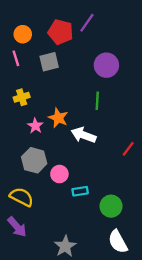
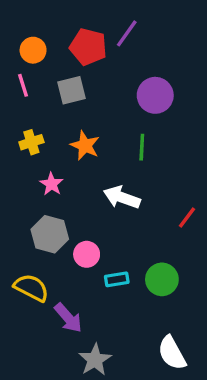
orange star: (58, 118) -> (85, 146), moved
green circle: (111, 206) -> (162, 279), moved
purple arrow: (17, 227) -> (68, 318), moved

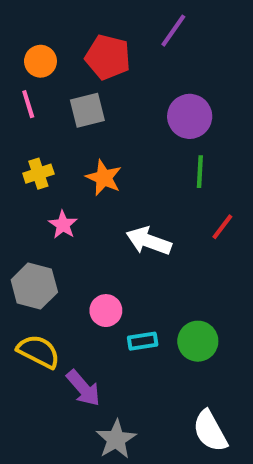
purple line: (127, 33) -> (173, 31), moved
green line: (142, 147) -> (200, 172), moved
red line: (187, 217) -> (222, 227), moved
gray hexagon: (50, 234) -> (34, 286), moved

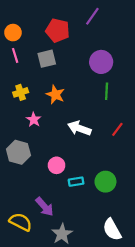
orange circle: (40, 61) -> (13, 33), moved
red line: (222, 227) -> (117, 129), moved
yellow semicircle: (38, 351) -> (21, 222), moved

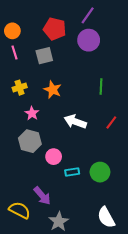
purple circle: (101, 62) -> (89, 40), moved
gray hexagon: (18, 152) -> (30, 141), moved

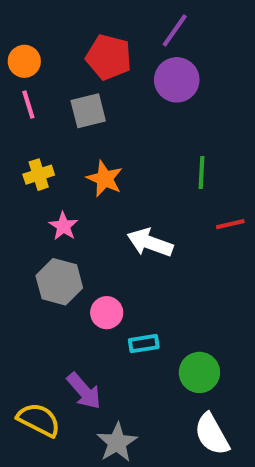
red line: (111, 123) -> (230, 224), moved, turned 40
green circle: (100, 172) -> (199, 372), moved

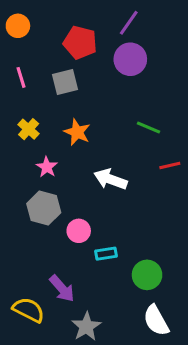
orange circle: (24, 61) -> (18, 26), moved
green line: (201, 173) -> (149, 128), turned -70
yellow cross: (39, 175) -> (29, 129), turned -30

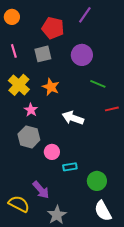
purple circle: (130, 59) -> (82, 55), moved
yellow cross: (29, 129) -> (19, 85), size x1.5

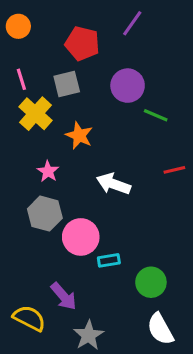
green line: (98, 84) -> (156, 115), moved
yellow cross: (19, 85) -> (35, 114), moved
pink circle: (52, 152) -> (81, 237), size x1.5

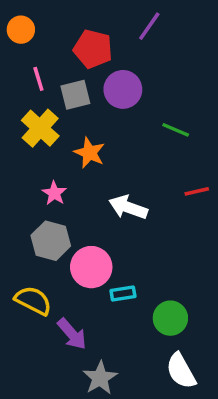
pink line: (21, 79) -> (38, 79), moved
purple circle: (128, 86) -> (123, 89), moved
yellow semicircle: (29, 318) -> (33, 301), moved

